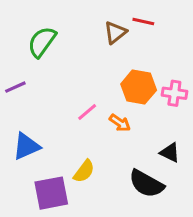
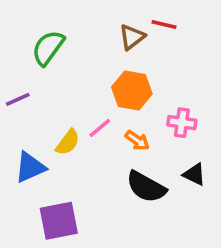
orange hexagon: (139, 87) -> (132, 91), moved
pink cross: (174, 93) -> (182, 123), moved
yellow semicircle: (84, 171) -> (68, 142), moved
black semicircle: (146, 184) -> (146, 187), moved

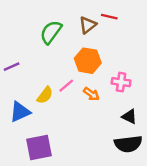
green semicircle: (48, 48) -> (51, 32), moved
black semicircle: (146, 187) -> (128, 144), moved, turned -36

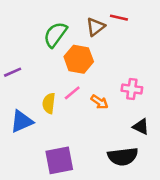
orange hexagon: (88, 61) -> (79, 59), moved
yellow semicircle: (45, 95) -> (49, 103), turned 150
black semicircle: (128, 144) -> (123, 156), moved
purple square: (39, 148) -> (59, 160), moved

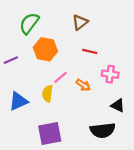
red line: (119, 18) -> (90, 51), moved
green semicircle: (55, 35) -> (29, 23), moved
orange hexagon: (79, 59) -> (45, 49), moved
yellow semicircle: (49, 103) -> (48, 94), moved

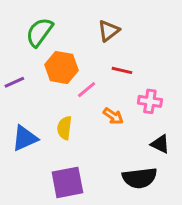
pink line: (61, 77) -> (87, 90), moved

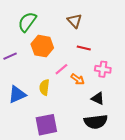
brown triangle: (109, 31) -> (75, 21), turned -35
pink line: (87, 90) -> (61, 69), moved
black triangle: (160, 144) -> (98, 98), moved

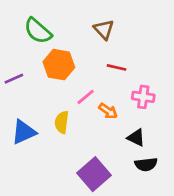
green semicircle: (27, 22) -> (38, 31), turned -85
black semicircle: (96, 122) -> (146, 164), moved, size x0.7
purple square: (46, 125) -> (94, 174), moved, turned -30

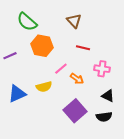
yellow semicircle: (62, 122) -> (44, 87), turned -112
black triangle: (136, 138) -> (108, 96), moved
purple square: (94, 174) -> (75, 111), moved

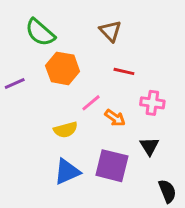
blue triangle: (17, 94) -> (67, 172), moved
black triangle: (108, 96) -> (149, 146), moved, turned 32
purple square: (75, 111) -> (112, 166), turned -35
black semicircle: (104, 117) -> (167, 191), moved, turned -105

